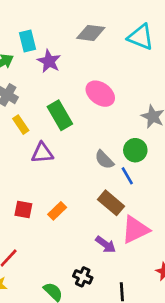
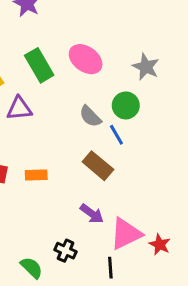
pink ellipse: (100, 94) -> (86, 59), moved
orange rectangle: (57, 211) -> (36, 175), turned 42
pink triangle: (135, 230) -> (126, 234), moved

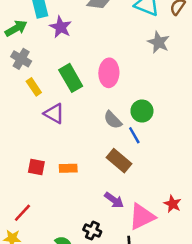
pink ellipse: (86, 59) -> (109, 73), turned 56
gray star: (146, 67) -> (159, 42), moved
purple triangle: (19, 109) -> (54, 114), turned 35
red star: (160, 244) -> (173, 204), moved

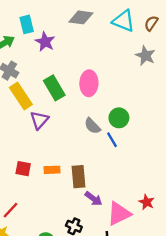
gray star: (159, 42) -> (145, 56), moved
yellow rectangle: (34, 87) -> (21, 96), size x1.6
purple triangle: (54, 114) -> (39, 120), turned 42
brown rectangle: (119, 161) -> (79, 177), moved, turned 45

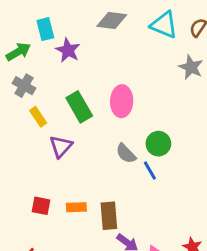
yellow rectangle: (21, 96) -> (38, 117), size x0.6

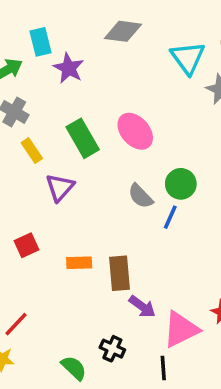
cyan triangle: (164, 25) -> (188, 58), moved, turned 32
pink ellipse: (122, 101) -> (135, 131), turned -44
blue line: (150, 170) -> (170, 217), turned 54
red square: (41, 206) -> (27, 245), moved, turned -36

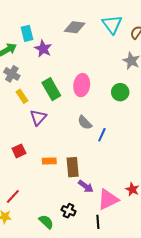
cyan triangle: (188, 58) -> (112, 24), moved
pink ellipse: (135, 131) -> (82, 85), turned 50
green circle: (181, 184) -> (120, 92), moved

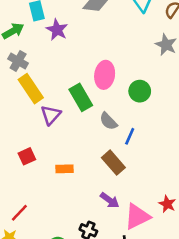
green rectangle: (51, 89) -> (81, 97), moved
green circle: (120, 92) -> (140, 91), moved
yellow rectangle: (22, 96) -> (31, 89), size x1.6
brown rectangle: (73, 167) -> (113, 163), moved, turned -36

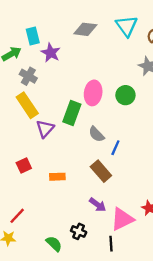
gray cross: (18, 61) -> (28, 76), moved
green circle: (140, 91) -> (125, 95), moved
green rectangle: (81, 97) -> (72, 113), turned 50

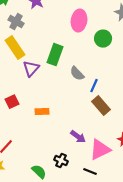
pink ellipse: (93, 93) -> (79, 21), moved
brown rectangle: (101, 171) -> (101, 106), moved
black line: (111, 244) -> (90, 172), turned -64

